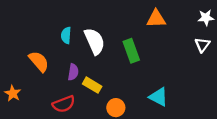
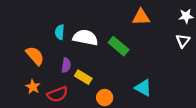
white semicircle: (95, 41) -> (85, 38), turned -55
green rectangle: (131, 51) -> (119, 46), turned -30
orange star: (13, 93) -> (33, 87), moved

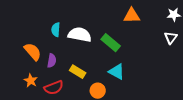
purple semicircle: (66, 65) -> (52, 61), moved
cyan triangle: (143, 88) -> (117, 72), moved

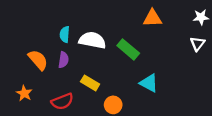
purple semicircle: (52, 61) -> (63, 60), moved
cyan triangle: (117, 72) -> (149, 83), moved
orange star: (31, 81) -> (24, 93), moved

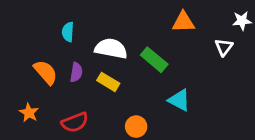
cyan semicircle: (65, 34) -> (68, 32), moved
white triangle: (197, 44) -> (224, 47), moved
yellow rectangle: (90, 83) -> (108, 82), moved

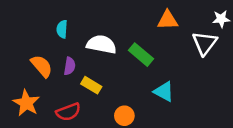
white triangle: (224, 47) -> (205, 43), size x1.5
yellow rectangle: (108, 82) -> (91, 85), moved
orange star: (29, 113) -> (26, 103), size x1.5

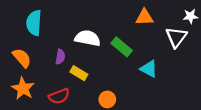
cyan semicircle: (62, 29) -> (34, 23), moved, size x1.6
orange semicircle: (42, 66) -> (22, 58), moved
cyan triangle: (164, 92) -> (149, 69), moved

